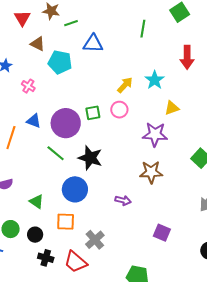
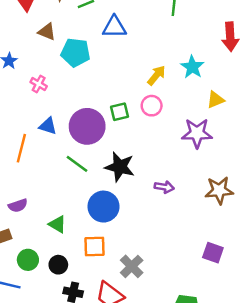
brown star: (151, 172) -> (219, 190), moved
purple arrow: (123, 200) -> (164, 187), moved

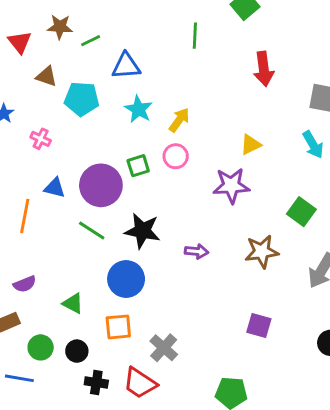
cyan star: (192, 67) -> (138, 109), moved

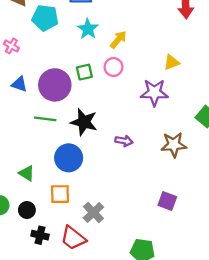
green line: (92, 230) -> (45, 119), turned -30

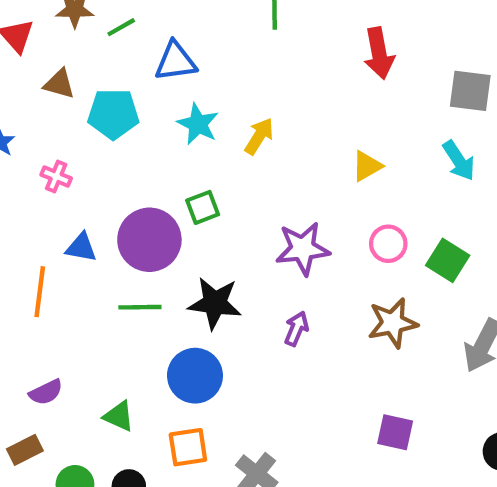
pink circle: (114, 67) -> (388, 244), moved
purple star: (154, 93) -> (303, 249), moved
purple arrow: (124, 141) -> (296, 329), turned -70

